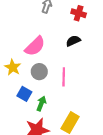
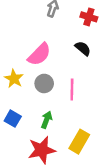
black semicircle: (73, 41) -> (83, 48), turned 64
blue square: (24, 94) -> (13, 119), moved

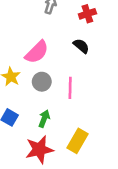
red cross: (89, 17) -> (87, 14), turned -35

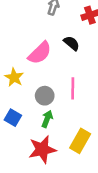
black semicircle: (81, 46) -> (72, 43), moved
gray circle: (42, 82) -> (45, 96), moved

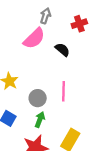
pink semicircle: (40, 53) -> (34, 38), moved

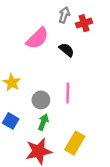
gray arrow: (45, 16) -> (64, 15), moved

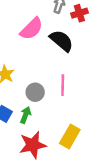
black semicircle: (67, 50) -> (61, 41), size x1.5
green arrow: (43, 122) -> (26, 115), moved

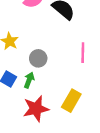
pink line: (63, 85) -> (83, 53), moved

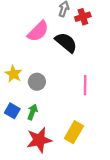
gray circle: (38, 58) -> (37, 82), moved

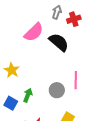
gray circle: (37, 82) -> (57, 90), moved
green arrow: (32, 112) -> (28, 95), moved

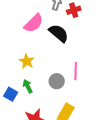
yellow star: (12, 70) -> (27, 61), moved
green arrow: (28, 95) -> (28, 86), turned -48

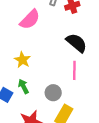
black semicircle: (59, 33) -> (76, 43), moved
gray circle: (57, 81) -> (53, 93), moved

